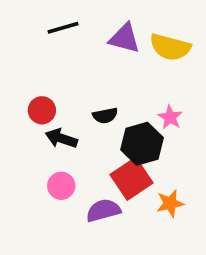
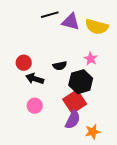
black line: (63, 28) -> (50, 15), moved
pink star: (170, 117) -> (91, 59), moved
orange star: (170, 203) -> (93, 132), moved
purple semicircle: (103, 210) -> (73, 120), moved, turned 132

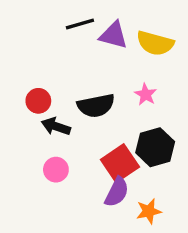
black semicircle: (60, 66) -> (96, 106), size x1.6
black hexagon: (81, 82) -> (155, 147), moved

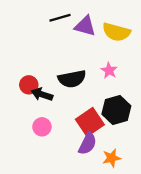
red circle: (38, 101) -> (29, 85), moved

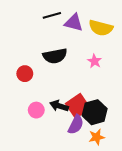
black semicircle: (72, 79) -> (55, 56), moved
black arrow: (42, 94) -> (59, 106), moved
black hexagon: (116, 110) -> (95, 112), moved

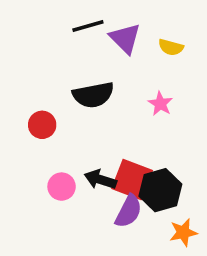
purple triangle: (74, 23) -> (125, 38), turned 30
yellow semicircle: (101, 28) -> (171, 47), size x0.6
red square: (78, 106) -> (132, 180), turned -35
orange star: (97, 137) -> (183, 232), moved

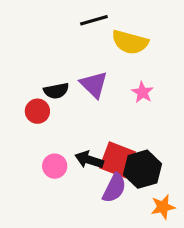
black line: (88, 26) -> (94, 20), moved
purple triangle: (125, 38) -> (94, 85), moved
yellow semicircle: (171, 47) -> (130, 42), moved, size x1.6
black semicircle: (93, 95) -> (56, 91), moved, size x0.7

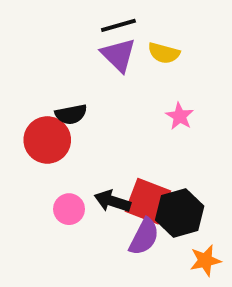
yellow semicircle: (130, 42) -> (164, 53), size x0.7
purple triangle: (94, 85) -> (118, 55), moved
red circle: (37, 111) -> (47, 140), size x1.5

